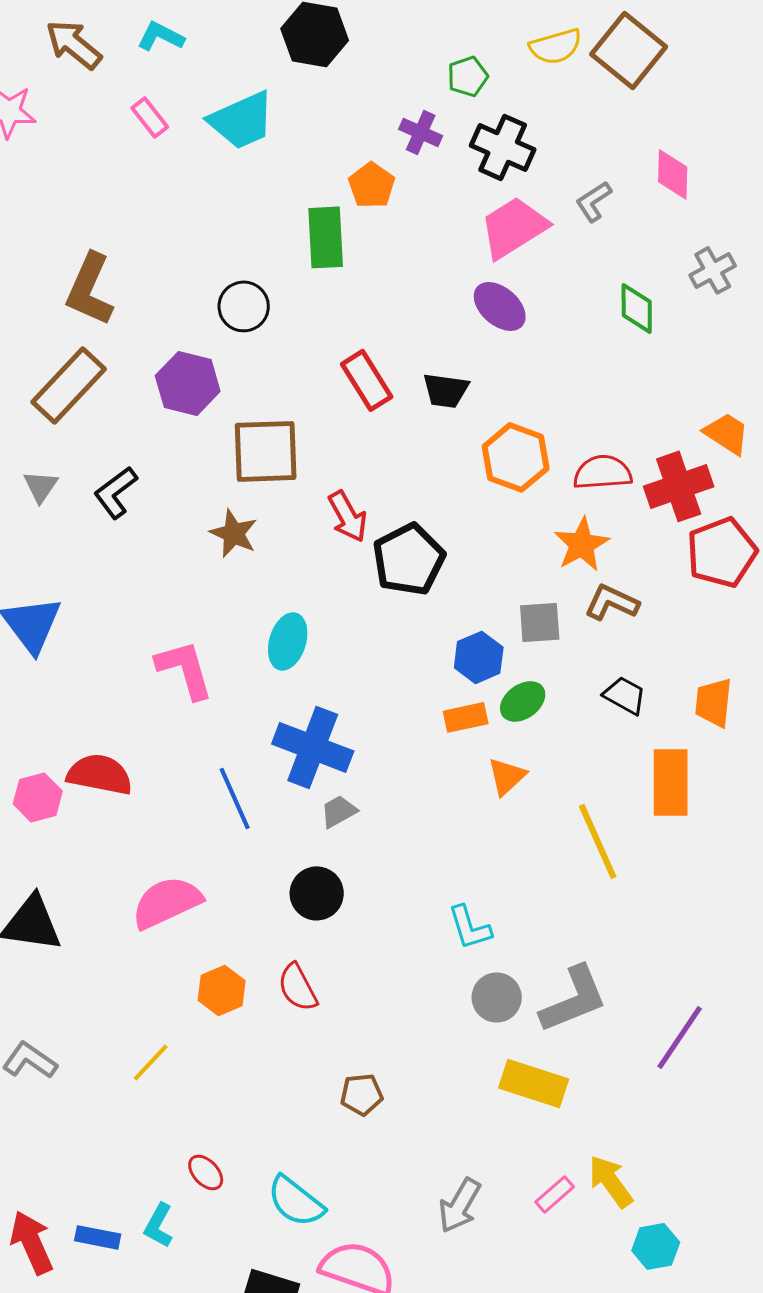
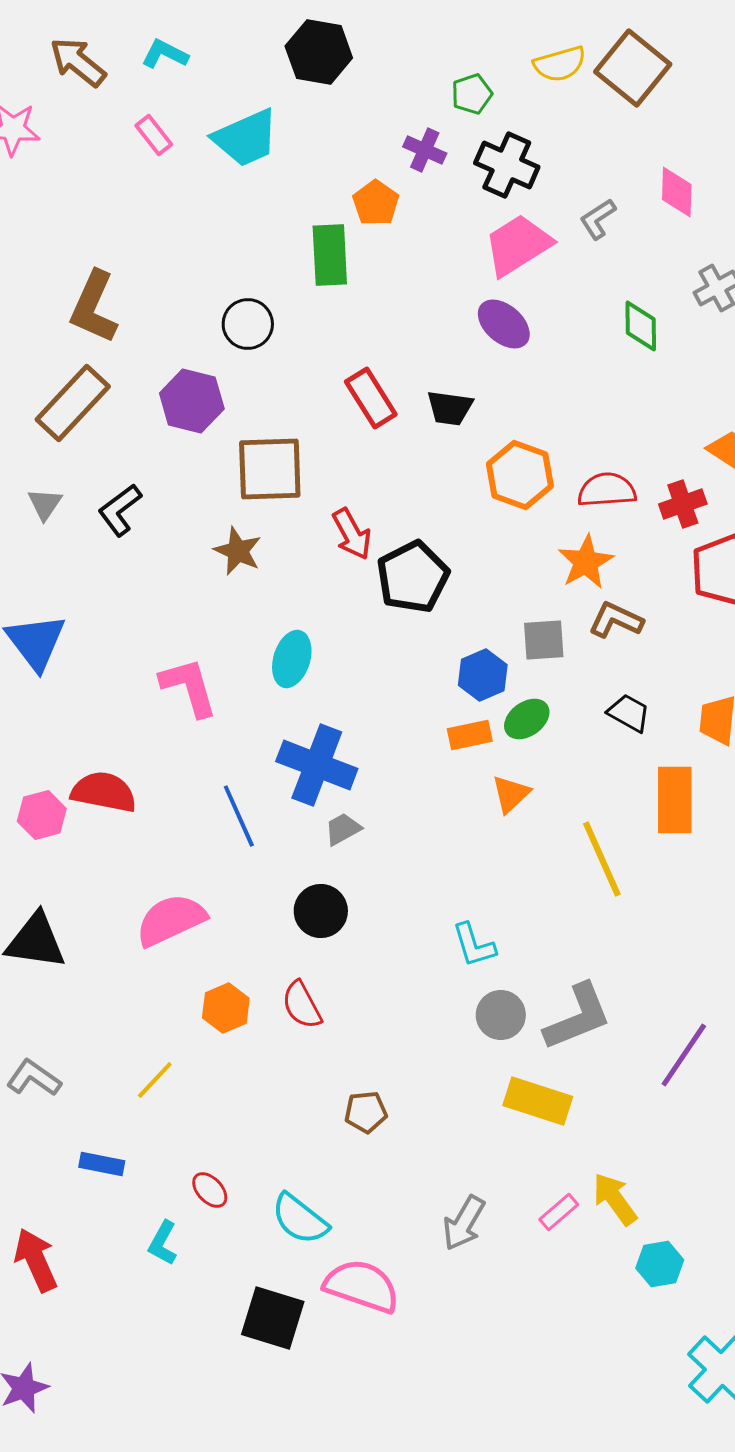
red cross: (679, 486) -> (683, 504), size x0.7
blue rectangle: (98, 1237) -> (102, 1164), moved

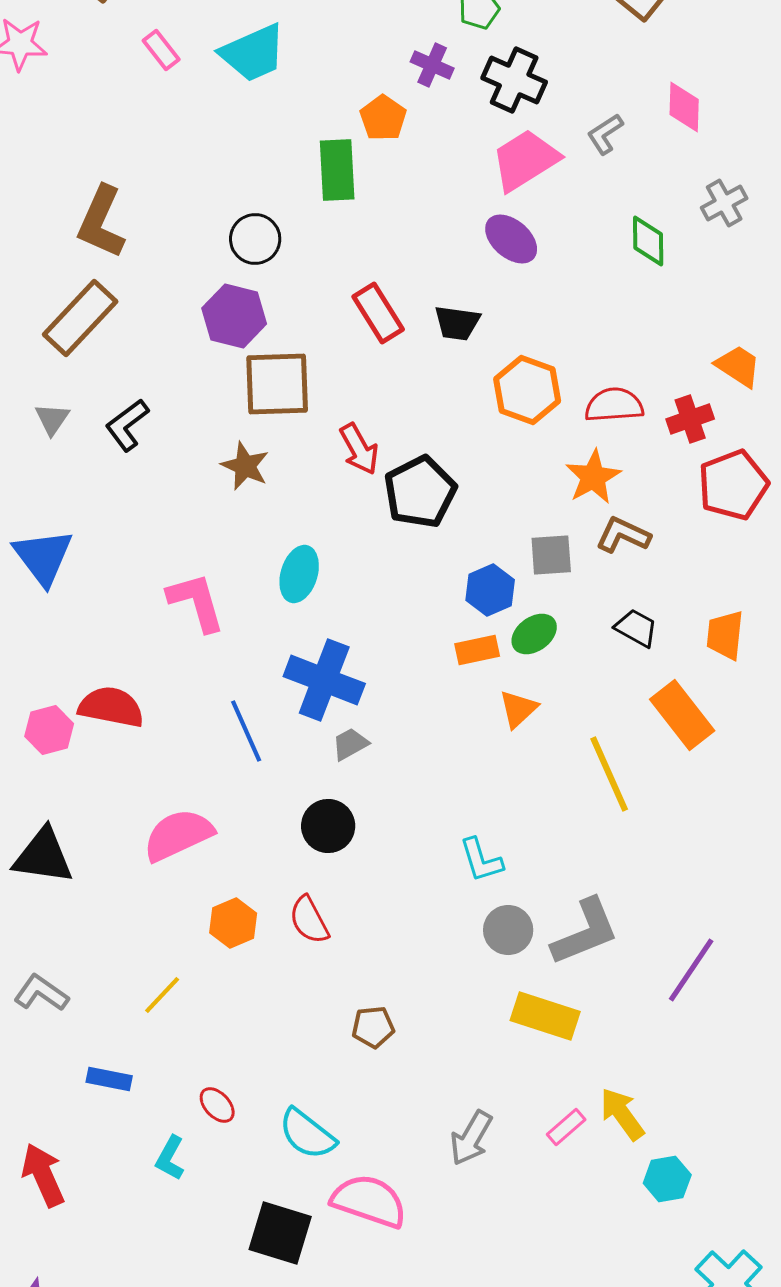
purple hexagon: (192, 401) -> (234, 316), moved
orange rectangle: (675, 800) -> (682, 715), turned -38

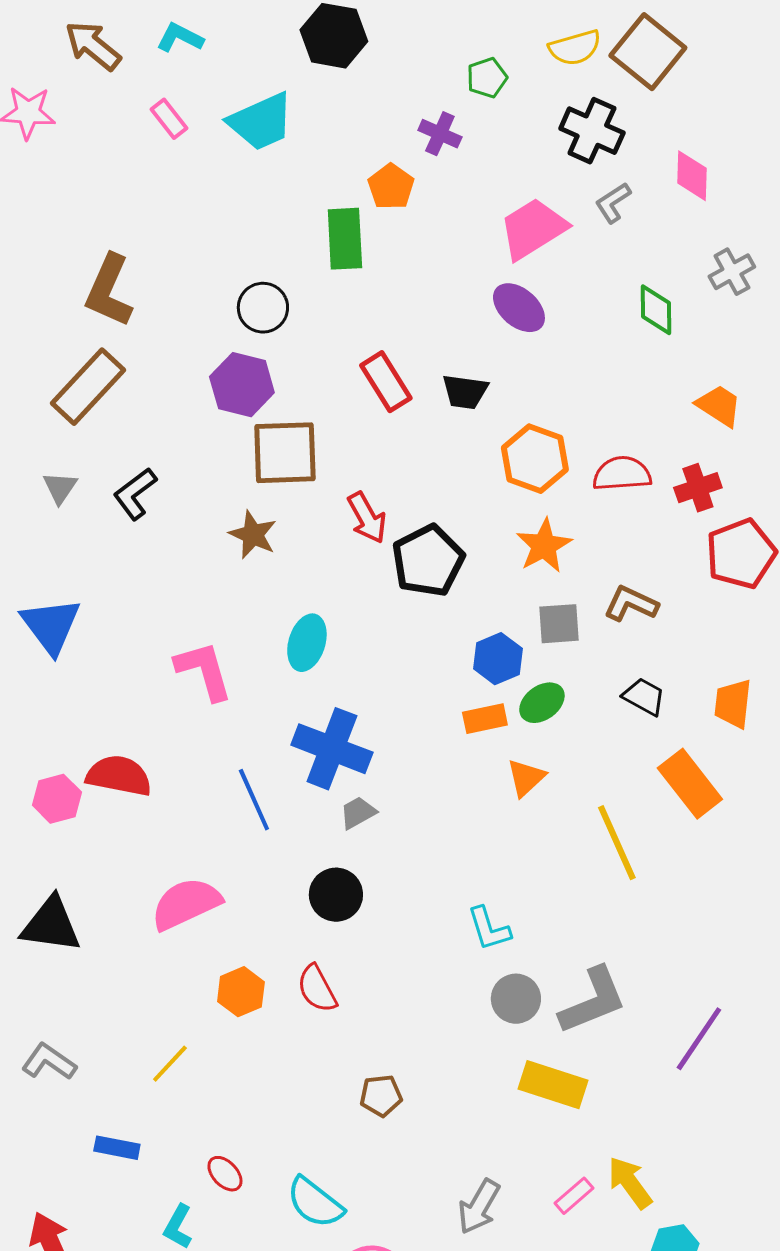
black cross: (514, 80) -> (592, 131), moved
orange trapezoid: (738, 366) -> (719, 406), moved
orange star: (593, 477) -> (544, 546), moved

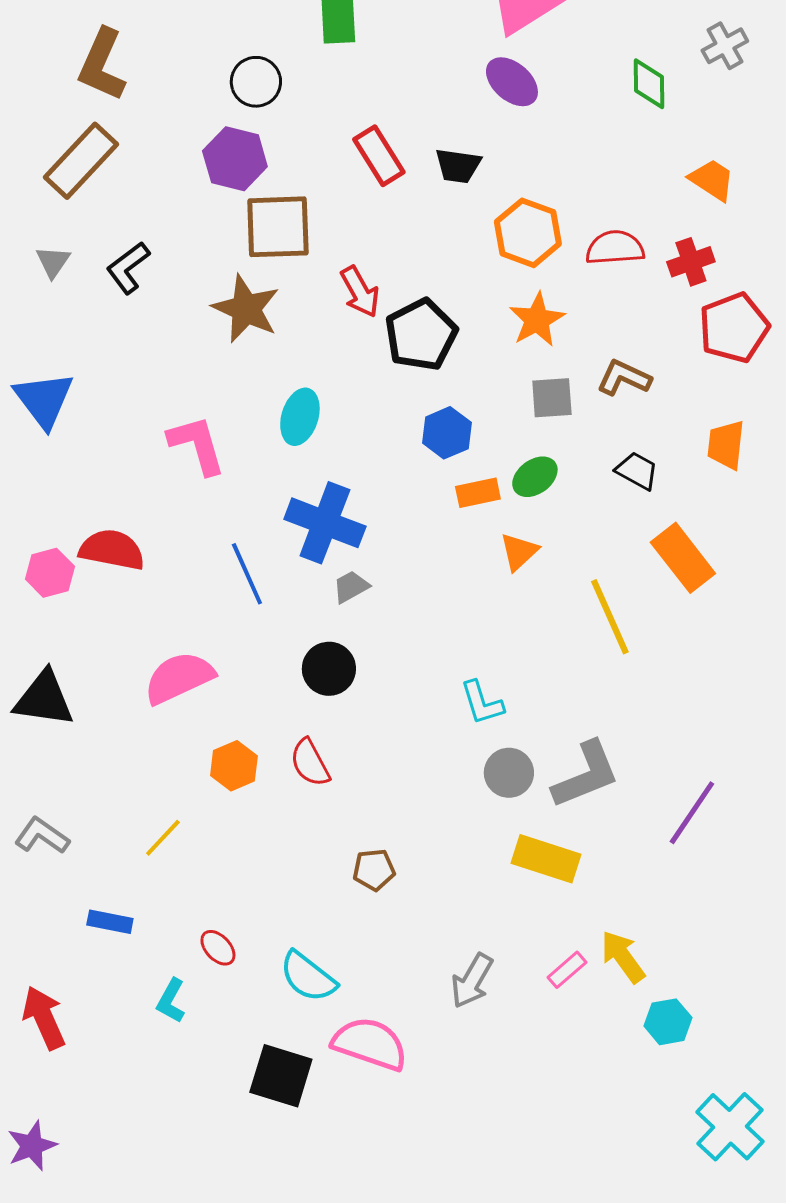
brown star: (253, 535) -> (246, 309), size x1.4
blue hexagon: (498, 659) -> (447, 433), moved
orange trapezoid: (733, 704) -> (726, 445), moved

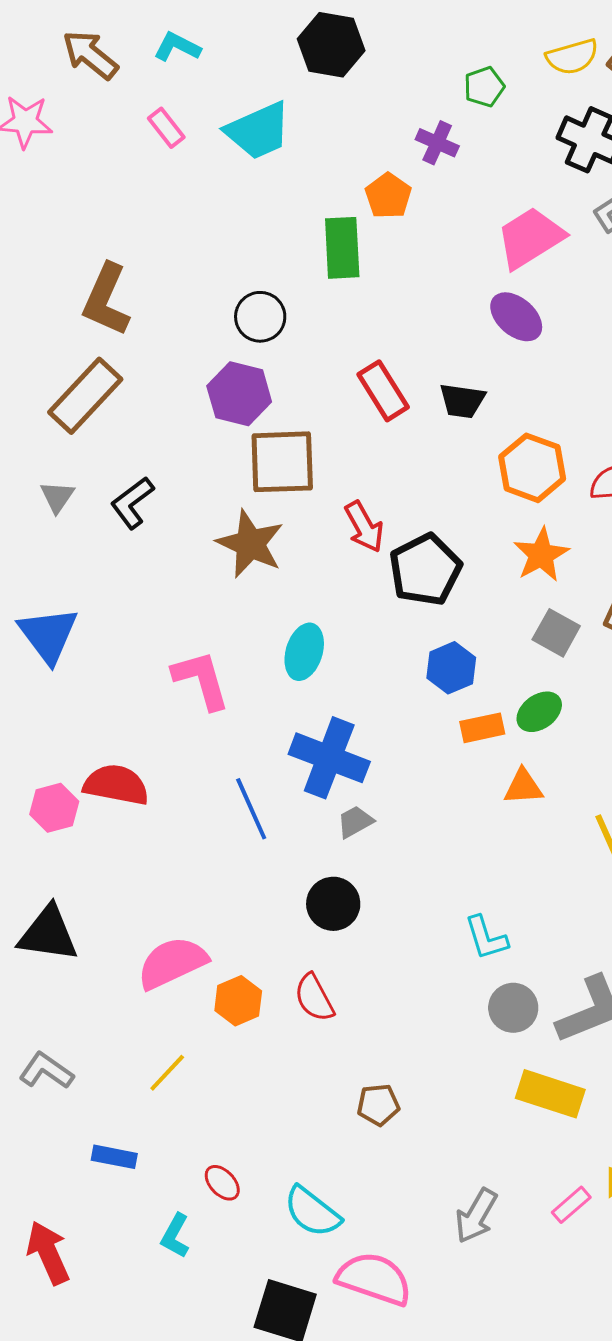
gray square: (552, 398) -> (556, 633), turned 33
orange triangle: (519, 552) -> (523, 787), turned 39
pink semicircle: (179, 678) -> (172, 963), moved

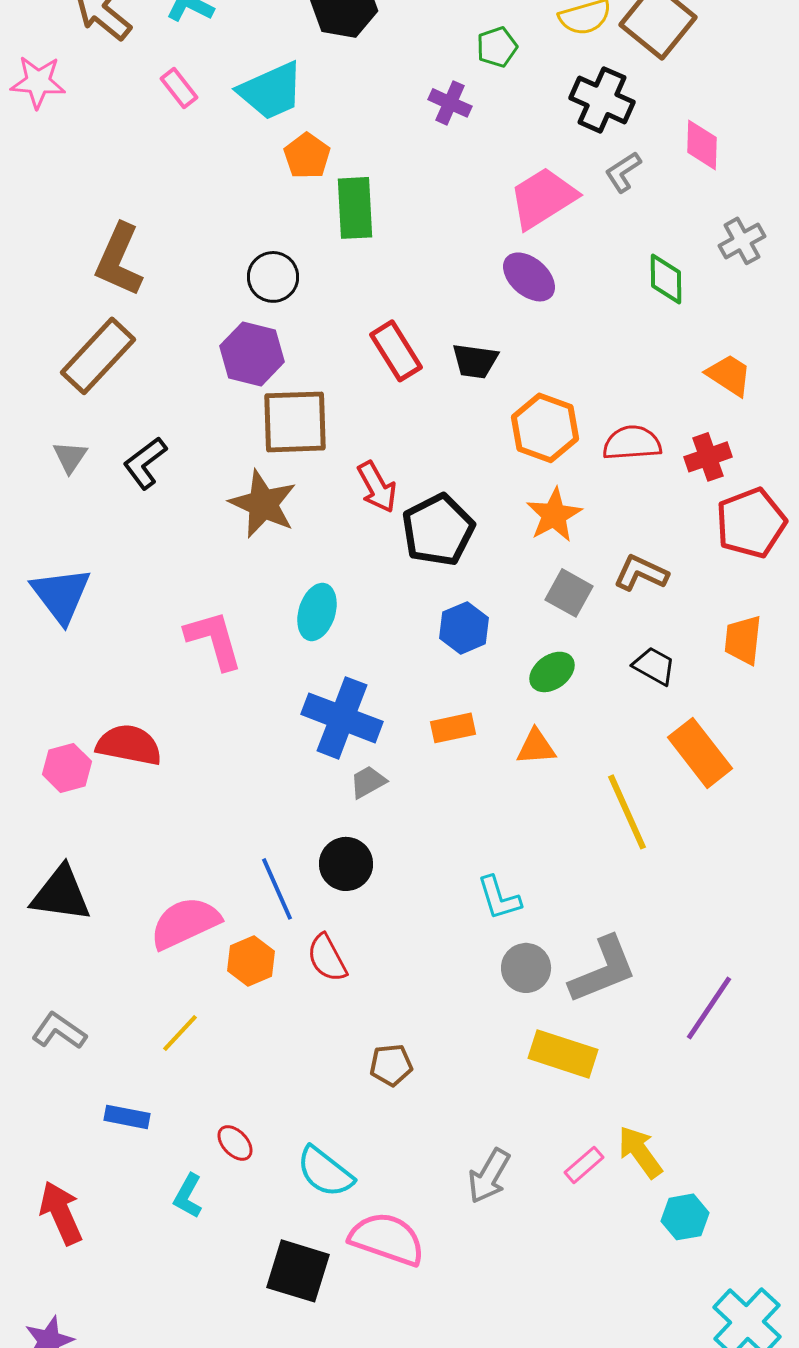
orange pentagon: (388, 196) -> (307, 156), moved
orange rectangle: (482, 728) -> (453, 728), moved
blue line: (251, 809) -> (277, 889), moved

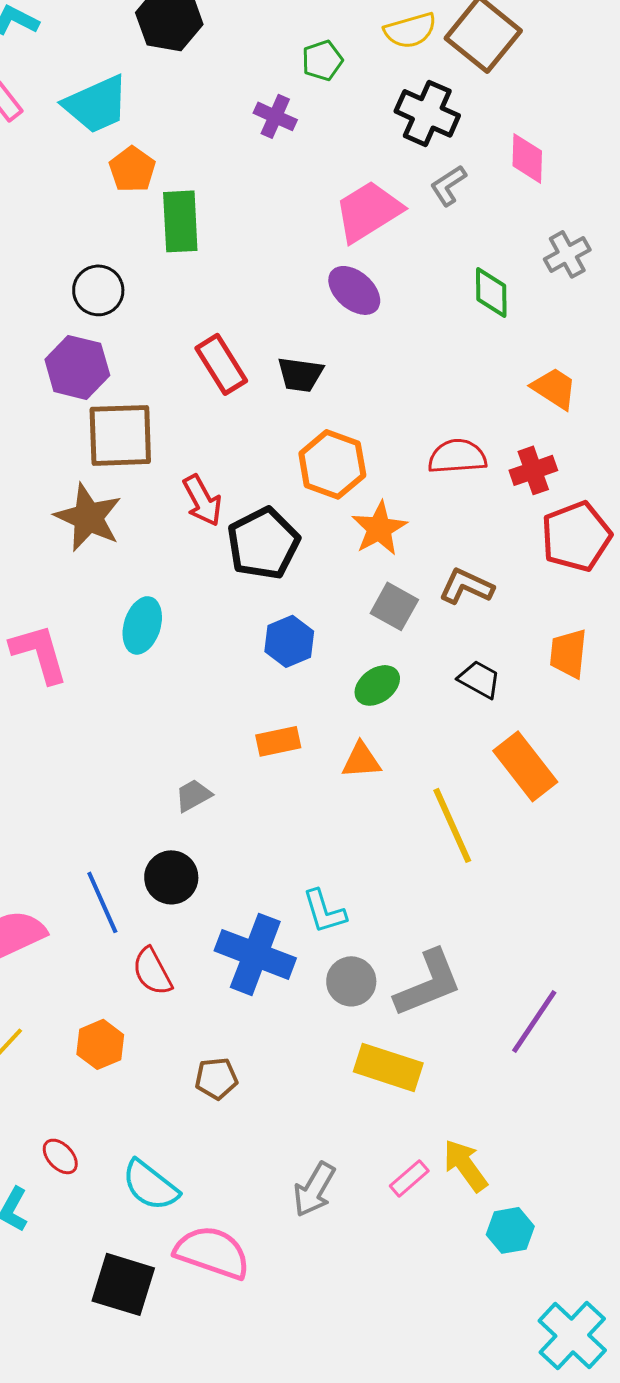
orange hexagon: (545, 428) -> (332, 464), moved
blue cross: (342, 718) -> (255, 954), moved
orange hexagon: (251, 961) -> (100, 1044), moved

